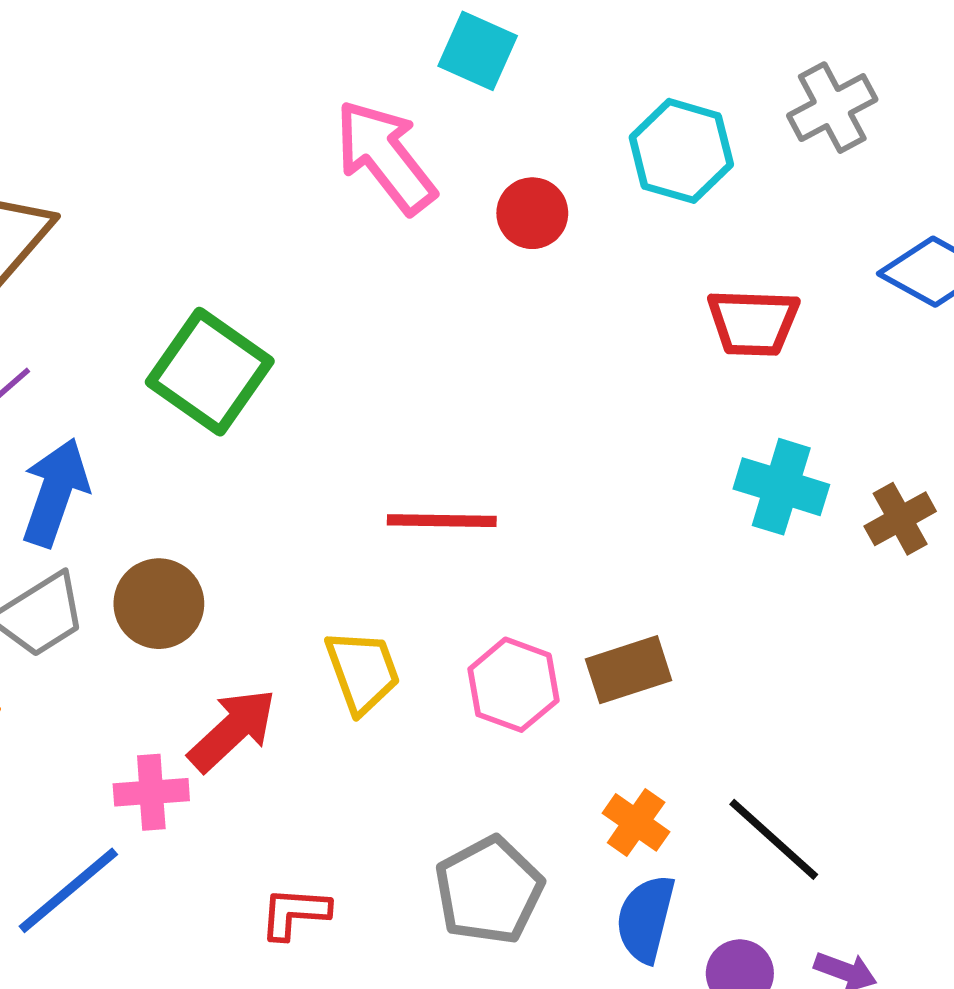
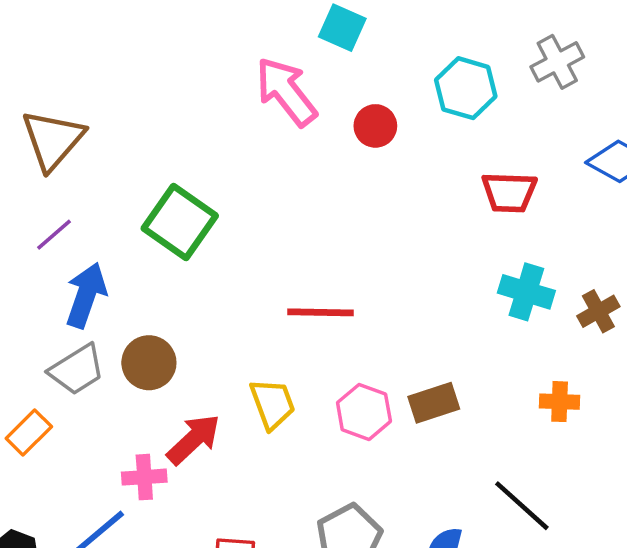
orange cross: (636, 822) -> (560, 402), moved, turned -33

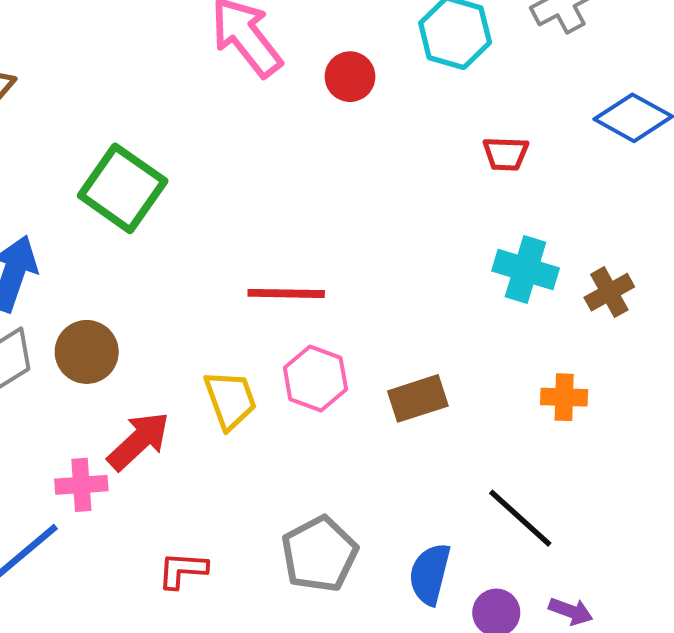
red trapezoid: (509, 192) -> (506, 154), size x0.7
pink hexagon: (364, 412) -> (315, 379), moved

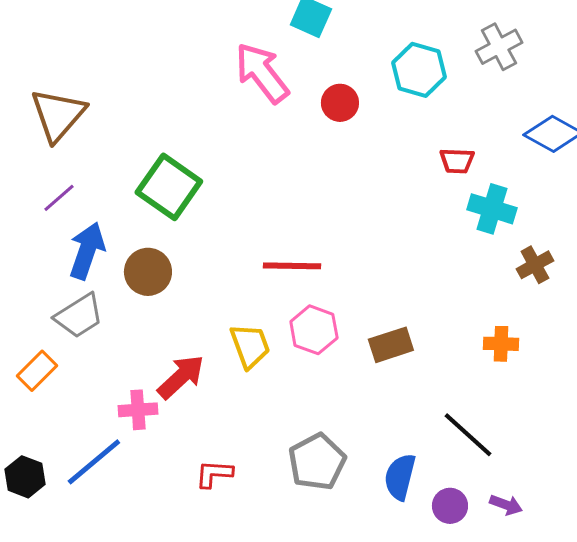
cyan cross: (526, 269) -> (492, 209), moved
brown circle: (87, 352) -> (148, 272), moved

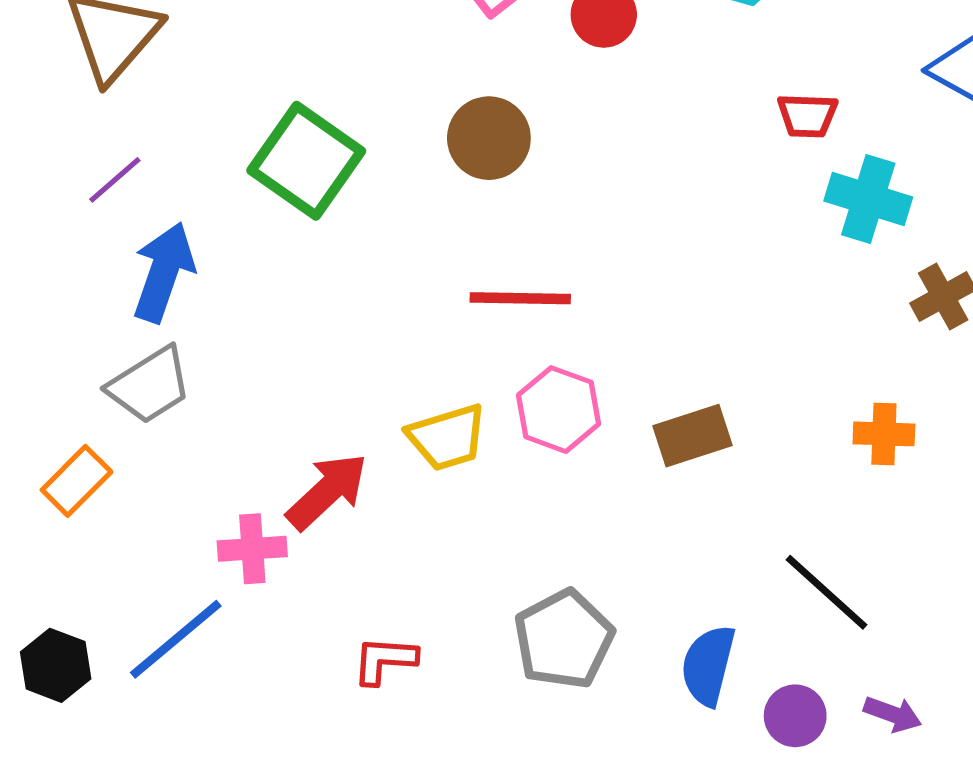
brown circle: (148, 272) -> (489, 138), moved
yellow trapezoid: (250, 346) -> (447, 437), turned 93

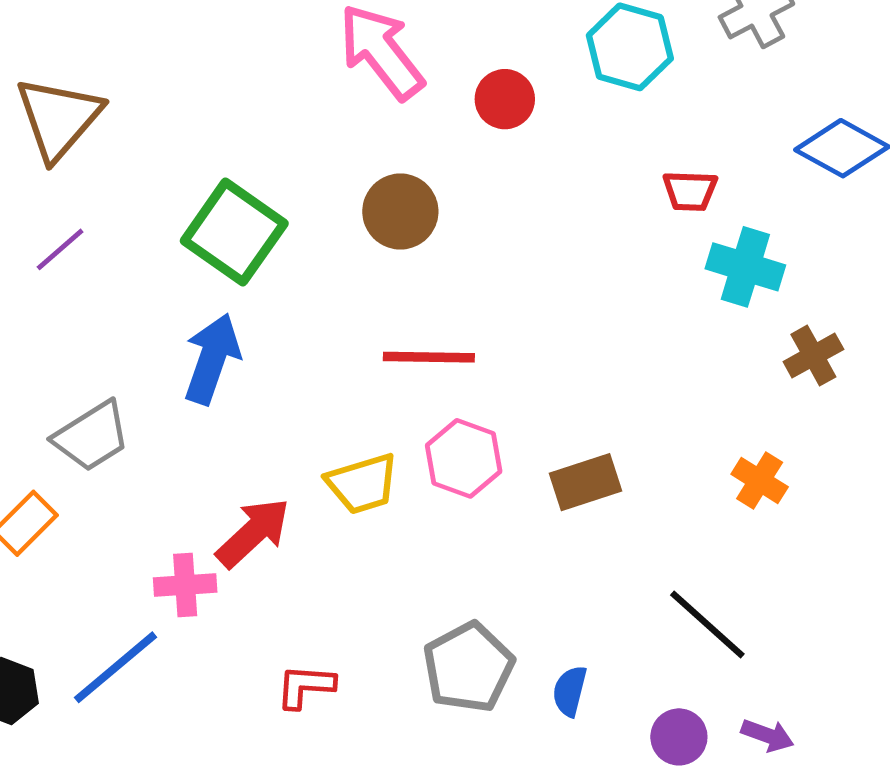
blue arrow: (164, 272) -> (212, 359), moved
orange cross: (884, 434) -> (760, 481), turned 30
blue semicircle: (708, 665) -> (570, 691), moved, size x0.7

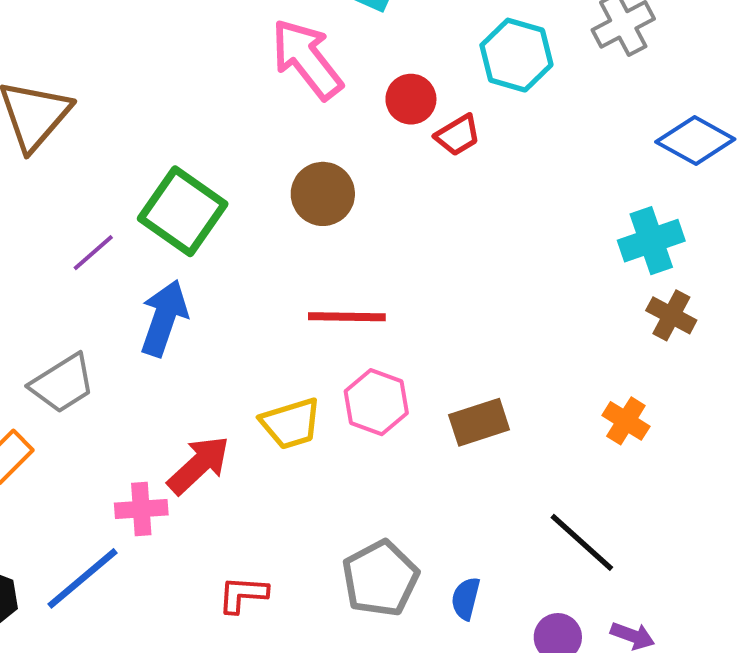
red trapezoid: (690, 191) -> (458, 135), moved, turned -33
purple line: (60, 249) -> (93, 253), moved
cyan cross: (745, 267) -> (651, 241), moved, turned -36
brown cross: (813, 356) -> (671, 315), turned -33

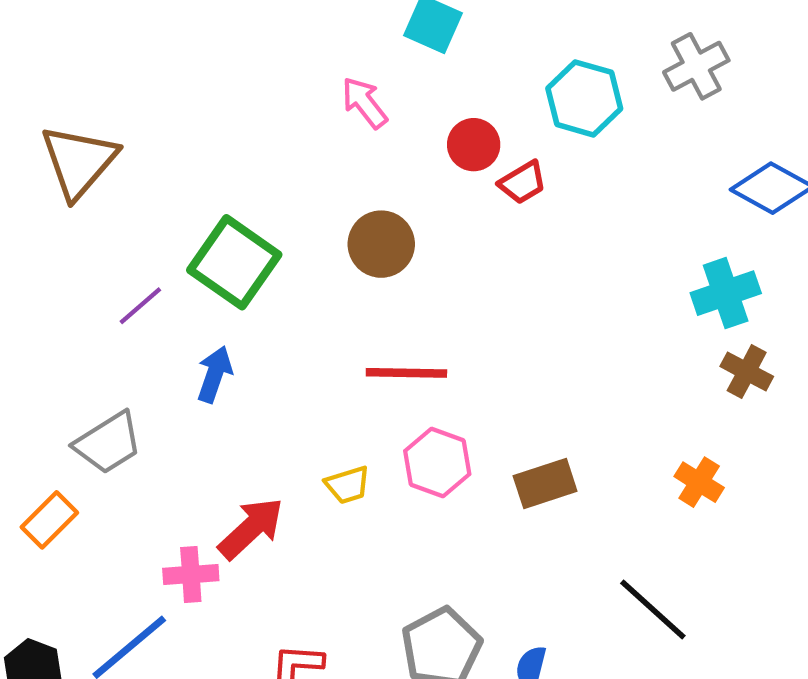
pink arrow: (307, 59) -> (364, 103), size x0.6
blue arrow: (164, 318) -> (215, 374), size x0.7
yellow trapezoid: (291, 424) -> (348, 485), size x0.7

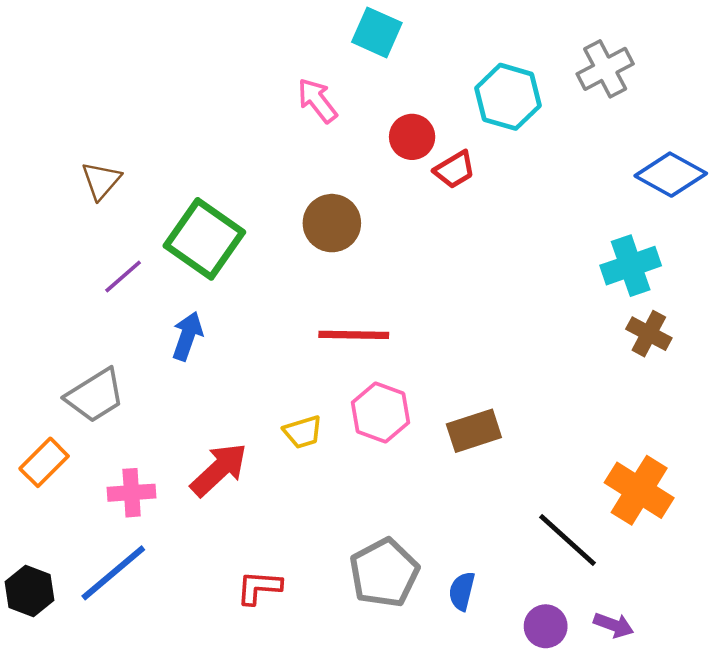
brown triangle: (79, 161) -> (101, 181), moved, size x0.6
orange cross: (699, 482) -> (639, 490), moved, size x1.6
pink cross: (191, 575) -> (132, 493), moved

